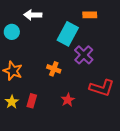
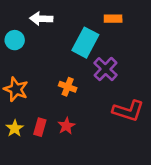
red star: (68, 100) -> (66, 126), moved

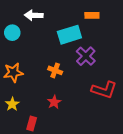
cyan rectangle: (85, 43) -> (69, 35), turned 45
orange star: (16, 89) -> (13, 72), turned -30
red rectangle: (40, 127) -> (32, 124), moved

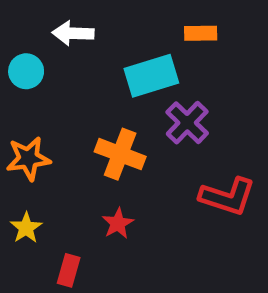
orange cross: (55, 70) -> (120, 154), size x1.5

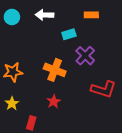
white arrow: (73, 33) -> (44, 15), moved
cyan circle: (26, 71) -> (12, 17), moved
cyan rectangle: (151, 76) -> (69, 34), size x0.6

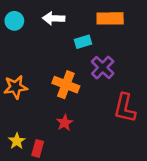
orange rectangle: (91, 15) -> (110, 18), size x1.5
red L-shape: (104, 89) -> (125, 108), turned 85
yellow star: (12, 104) -> (17, 141), moved

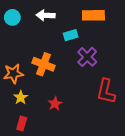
orange cross: (66, 85) -> (44, 64), moved
yellow star: (17, 141) -> (21, 98), moved
red rectangle: (38, 148) -> (22, 124), moved

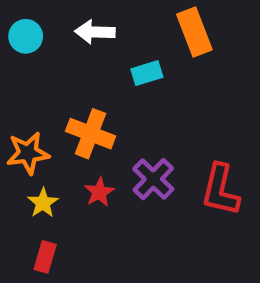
orange rectangle: (93, 15) -> (194, 32), turned 70
purple cross: (87, 57) -> (153, 179), moved
red star: (55, 104) -> (99, 192), moved

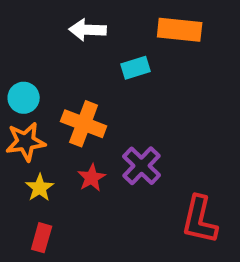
orange rectangle: (194, 32) -> (180, 30), turned -63
cyan circle: (26, 36) -> (24, 98), moved
red L-shape: (220, 190) -> (200, 220), moved

